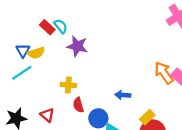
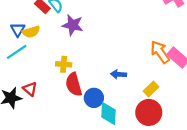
red semicircle: (78, 105) -> (74, 84), size x1.5
red triangle: (47, 115) -> (30, 89), moved
yellow rectangle: (147, 117) -> (151, 89), moved

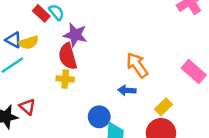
blue triangle: (18, 30) -> (14, 40), turned -32
orange arrow: (160, 52) -> (137, 65), moved
red semicircle: (74, 84) -> (68, 56), moved

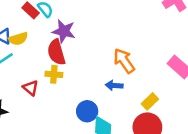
red triangle: (27, 107) -> (31, 88), moved

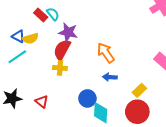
red semicircle: (56, 52) -> (62, 50), turned 45
orange arrow: (124, 61) -> (106, 53), moved
red triangle: (31, 88) -> (42, 102), moved

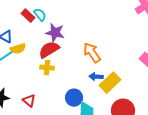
yellow semicircle: (30, 38) -> (18, 49), moved
red semicircle: (62, 50) -> (49, 50), turned 30
yellow rectangle: (139, 90) -> (110, 83), moved, size x1.5

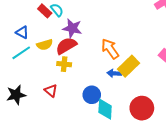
yellow semicircle: (18, 49) -> (45, 45), moved
yellow rectangle: (110, 83) -> (129, 66), moved
red triangle: (29, 101) -> (51, 91), moved

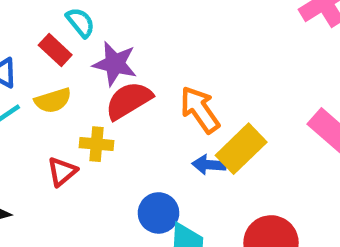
red rectangle: (45, 11) -> (55, 50), moved
red semicircle: (66, 46) -> (129, 100), moved
red triangle: (51, 91) -> (62, 172), moved, turned 40

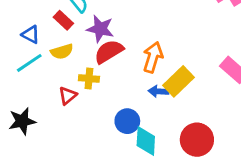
orange arrow: (200, 110) -> (153, 57), turned 52

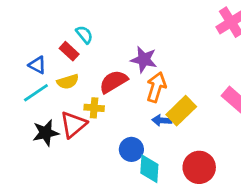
purple star: (100, 29) -> (144, 59), moved
red triangle: (68, 96) -> (73, 124), size x1.5
black star: (22, 121) -> (46, 133), moved

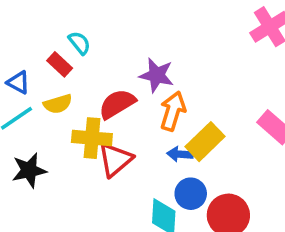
yellow cross: (94, 108) -> (92, 138), size x1.5
red triangle: (73, 124) -> (115, 160), moved
blue circle: (131, 149) -> (191, 194), moved

